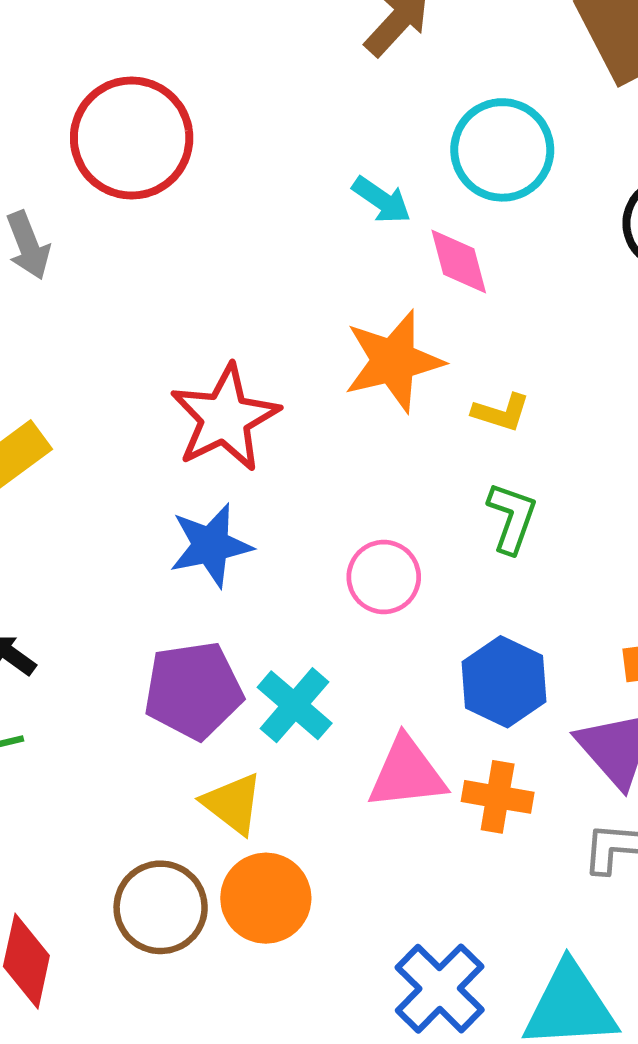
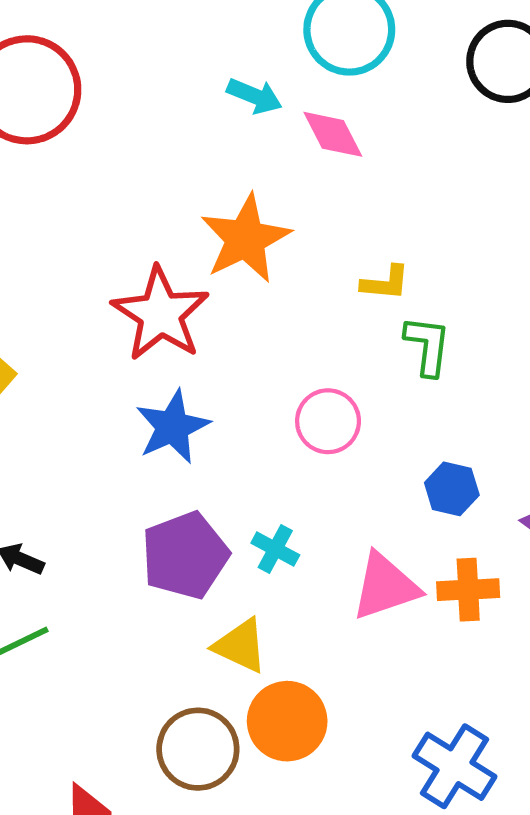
orange star: (394, 361) -> (246, 239), moved
yellow L-shape: (501, 412) -> (385, 283), moved
blue hexagon: (504, 682) -> (452, 489), size x0.7
cyan cross: (295, 705) -> (275, 549), size x0.7

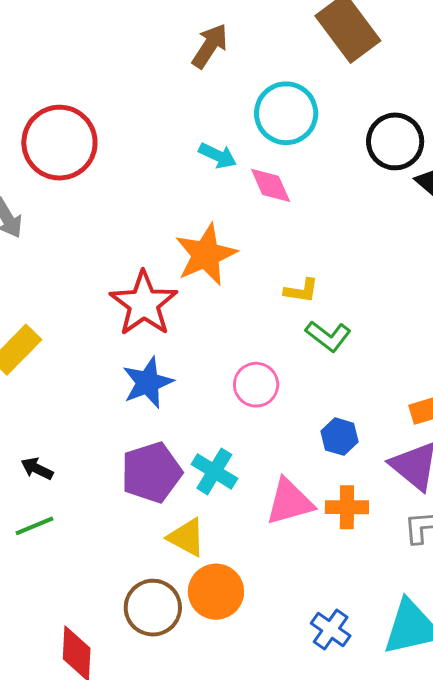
green L-shape: (427, 346) -> (328, 336), turned 117
cyan cross: (275, 549) -> (214, 471), size x1.4
blue cross: (454, 766) -> (331, 629), size x0.7

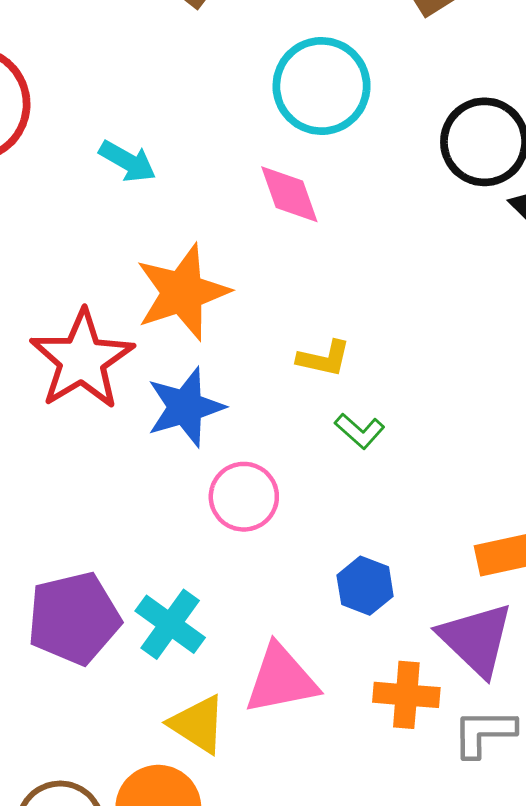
cyan arrow: (218, 156) -> (128, 161), moved
green L-shape: (328, 336) -> (360, 431), size x0.7
blue star: (148, 382) -> (185, 407), moved
orange cross: (347, 507) -> (406, 695), moved
yellow triangle: (187, 537) -> (198, 724), moved

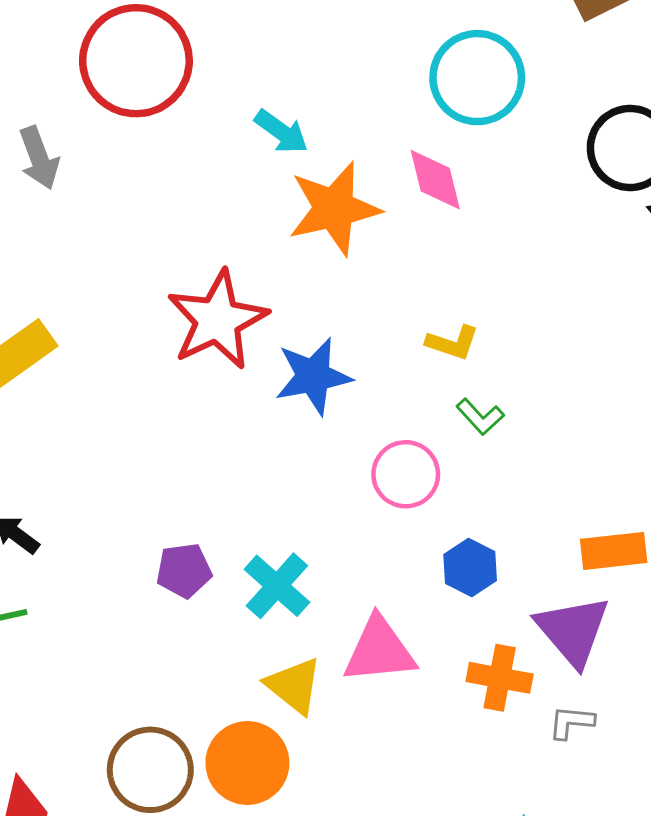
orange star: (182, 292) -> (334, 209), moved
pink circle: (244, 497) -> (406, 474), moved
purple pentagon: (74, 618) -> (184, 570), size x0.6
gray L-shape: (484, 733) -> (571, 722), size x0.7

